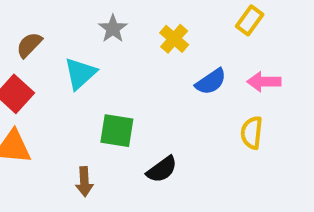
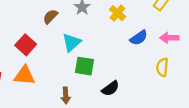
brown semicircle: (29, 45) -> (50, 17), moved
cyan triangle: (80, 73) -> (72, 42), moved

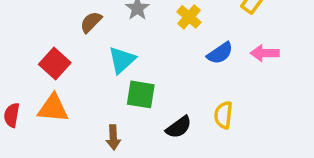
yellow semicircle: (162, 67) -> (223, 115), moved

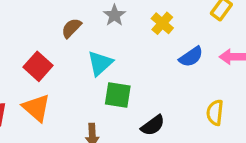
orange triangle: (53, 108) -> (36, 108), turned 36
yellow semicircle: (223, 115) -> (215, 113), moved

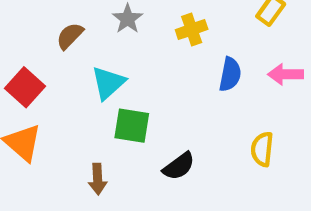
yellow cross: (162, 23) -> (192, 29), turned 30
blue semicircle: (191, 57) -> (230, 74), turned -45

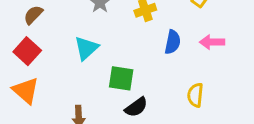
brown semicircle: (70, 36) -> (33, 15), moved
green square: (132, 126) -> (121, 78), moved

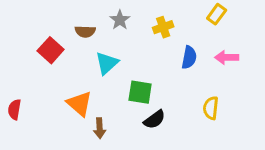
brown semicircle: (33, 15) -> (85, 31), moved, turned -132
red square: (27, 51) -> (51, 50), moved
orange triangle: (26, 91) -> (79, 104), moved

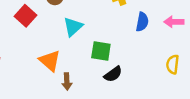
yellow semicircle: (211, 108) -> (173, 64), moved

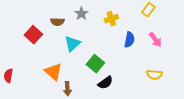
pink arrow: (174, 22) -> (155, 40), turned -126
green square: (101, 51) -> (95, 64), turned 30
yellow semicircle: (173, 64) -> (154, 75), turned -91

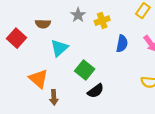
gray star: (81, 14) -> (78, 15), moved

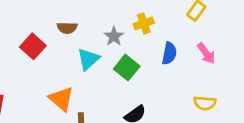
gray star: (78, 15) -> (114, 36), moved
green square: (85, 70) -> (127, 68), moved

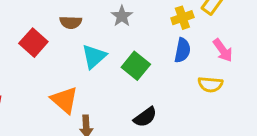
yellow cross: (144, 24) -> (182, 18), moved
gray star: (114, 36) -> (122, 16), moved
yellow semicircle: (205, 103) -> (210, 84), moved

